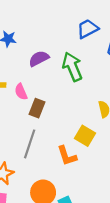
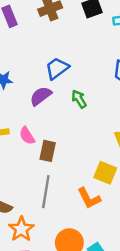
blue trapezoid: (88, 29) -> (57, 68), moved
green arrow: (72, 67) -> (79, 99), size x0.6

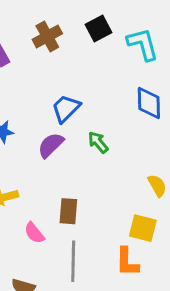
pink semicircle: (27, 136) -> (34, 233), moved
orange L-shape: (89, 198) -> (127, 262), turned 35

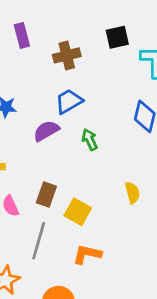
brown cross: (47, 37) -> (67, 55), moved
yellow square: (143, 228) -> (78, 212), moved
orange L-shape: (127, 262) -> (87, 254), turned 88

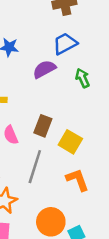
orange L-shape: (87, 254) -> (77, 180), turned 55

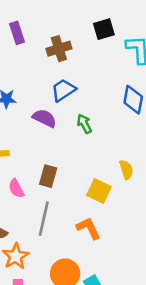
purple semicircle: (44, 69) -> (44, 118), turned 60
yellow square: (70, 142) -> (99, 191), moved

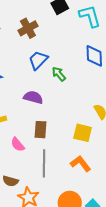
purple semicircle: (44, 118) -> (33, 97), moved
green arrow: (84, 124) -> (59, 74), moved

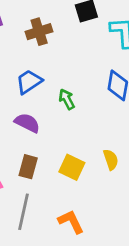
blue trapezoid: (38, 60) -> (29, 82), moved
yellow square: (83, 133) -> (72, 167), moved

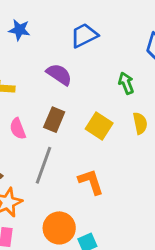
blue trapezoid: (29, 82) -> (84, 35), moved
green arrow: (67, 99) -> (126, 83), moved

